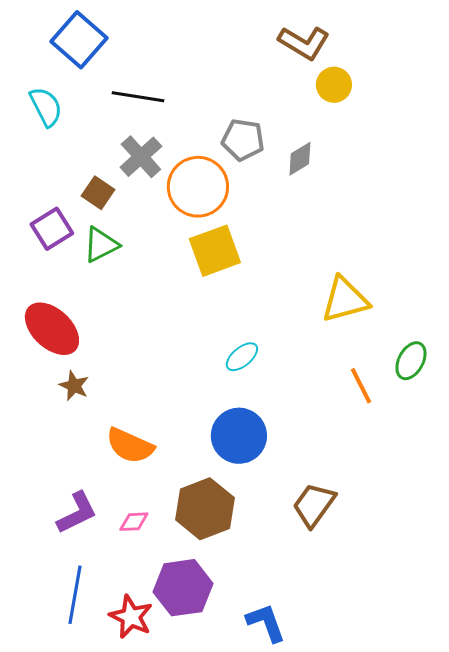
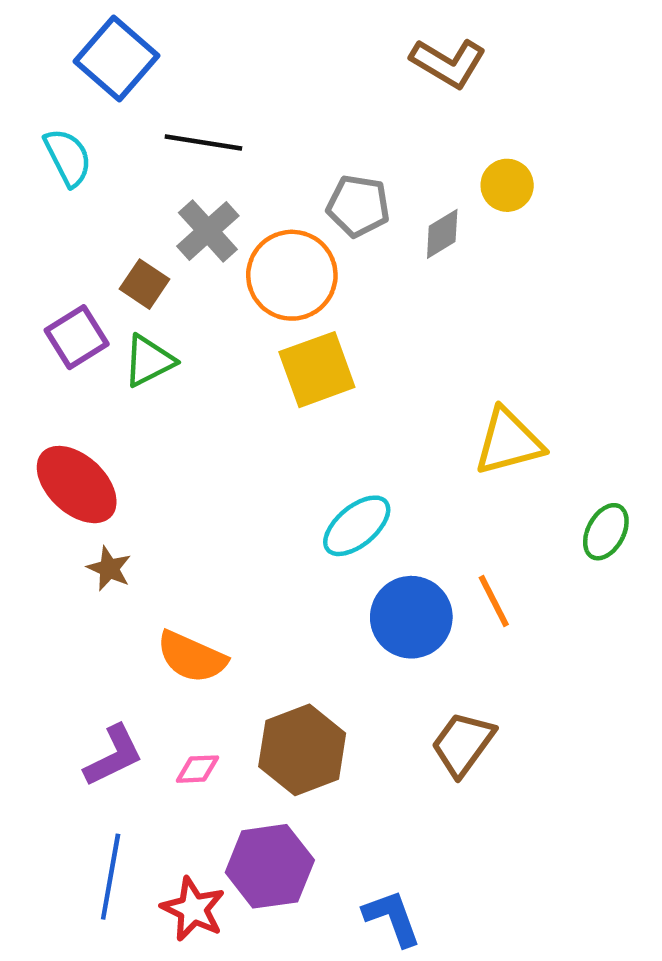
yellow circle: (334, 85) -> (507, 185), moved
cyan ellipse: (242, 357) -> (357, 526), size x1.4
orange line: (361, 386) -> (494, 601), moved
blue circle: (239, 436) -> (411, 617), moved

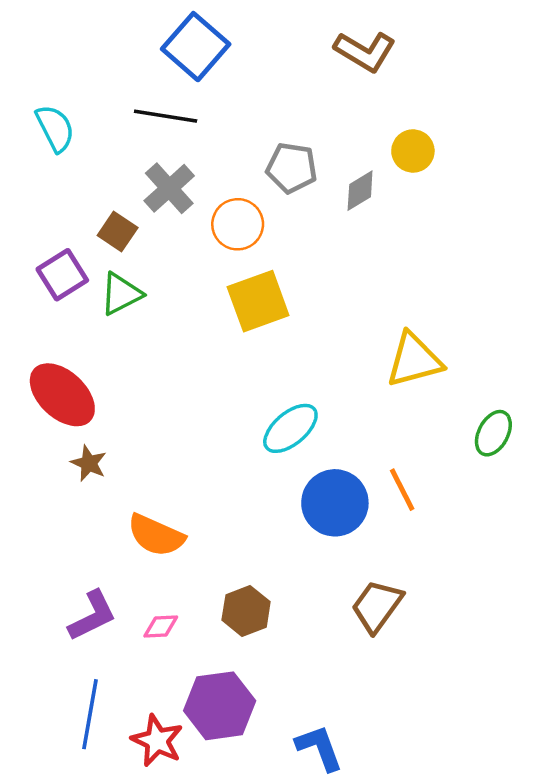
blue square: (116, 59) -> (196, 47), moved
orange circle: (292, 275) -> (238, 224), size x0.7
brown hexagon: (302, 750) -> (246, 611), size x0.7

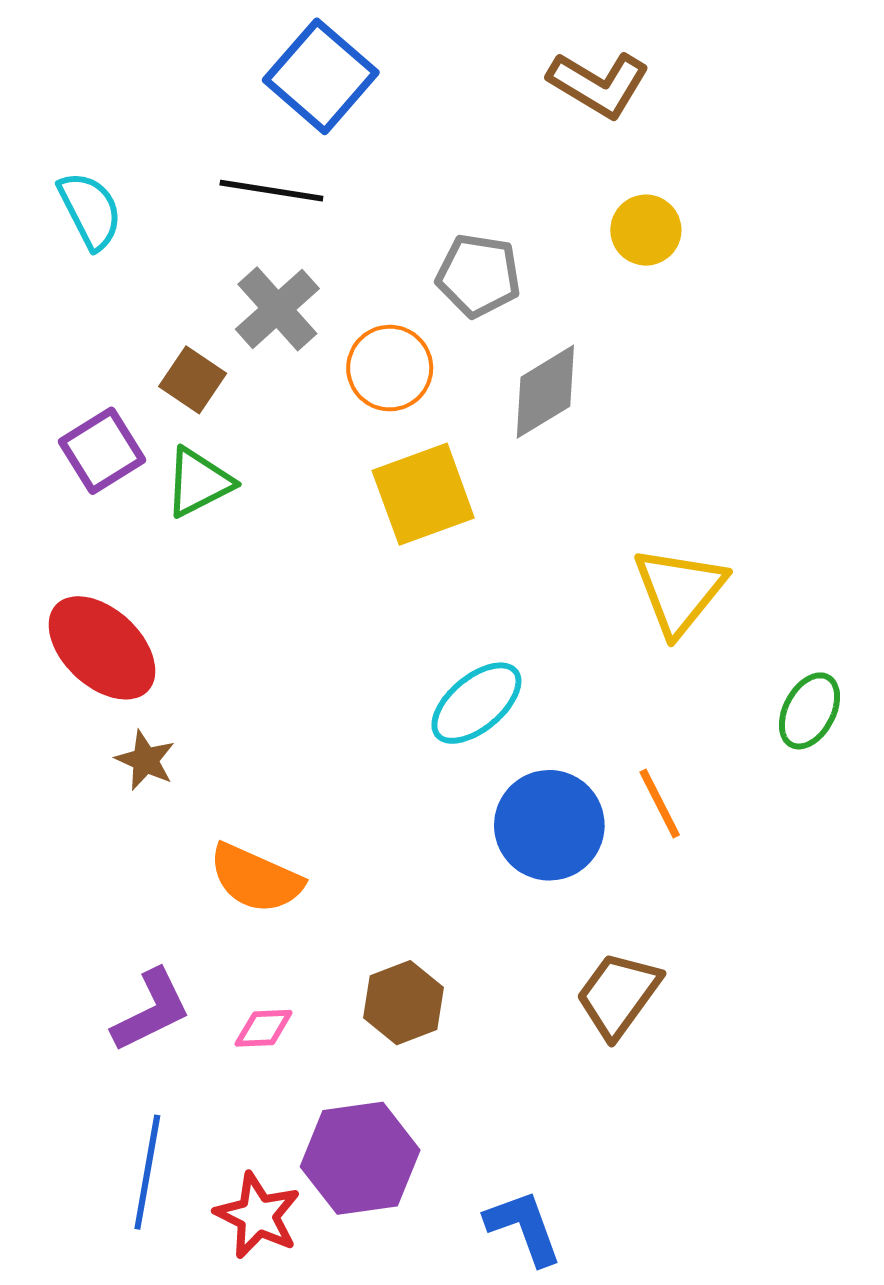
yellow circle: (413, 151) -> (646, 230), moved
gray diamond: (360, 191) -> (545, 392), moved, size x1.4
yellow triangle: (414, 360) -> (679, 591), turned -36

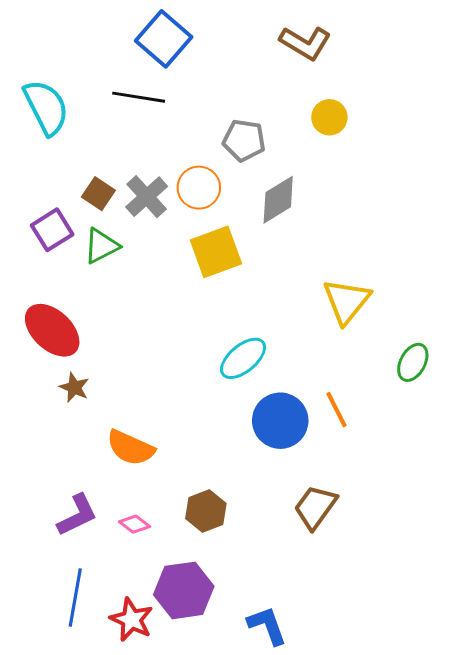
cyan semicircle: (90, 210) -> (46, 107), size x1.4
gray cross: (277, 309) -> (147, 197), moved
pink diamond: (264, 1028) -> (135, 524), turned 40

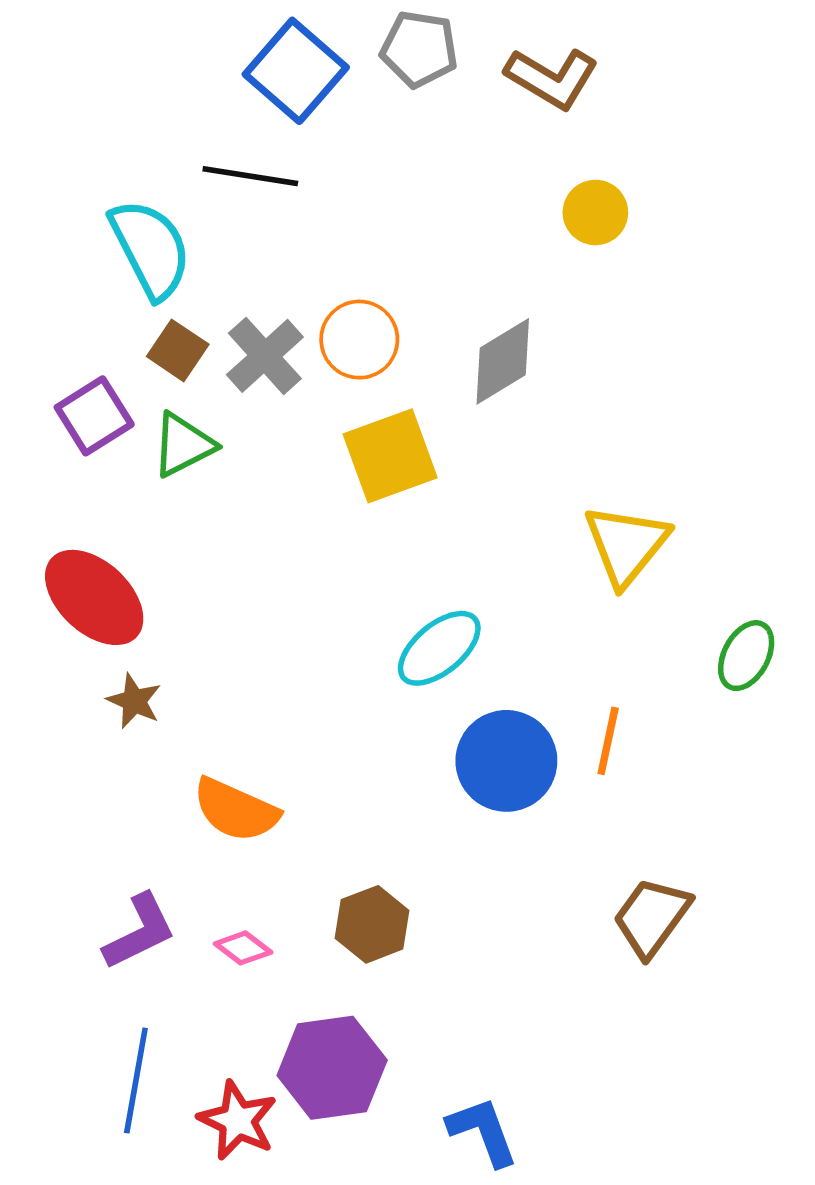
cyan semicircle: (46, 107) -> (150, 249), moved
gray pentagon: (244, 140) -> (419, 49), moved
orange line: (336, 410) -> (608, 741), turned 39
brown trapezoid: (315, 507) -> (652, 917), moved

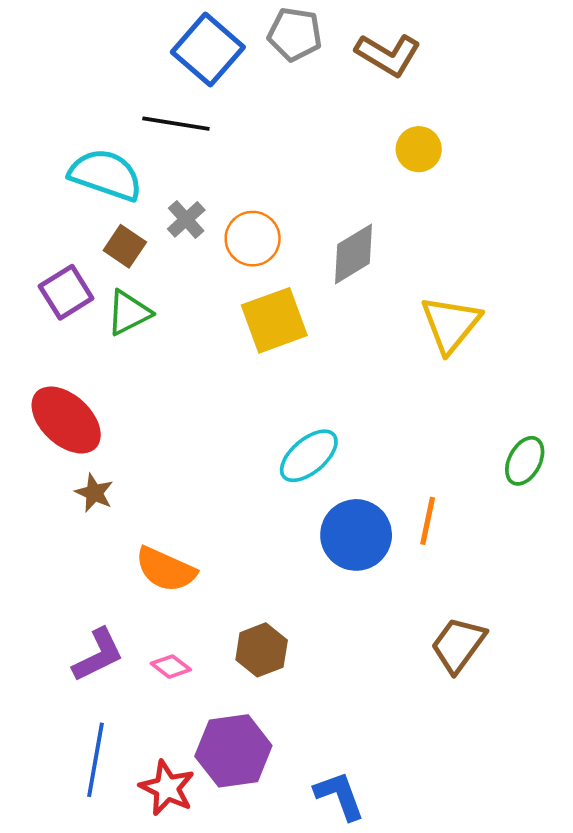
cyan semicircle: (150, 249) -> (106, 175), turned -44
gray cross: (265, 356) -> (186, 219), moved, size x0.7
yellow triangle: (626, 545) -> (451, 324), moved

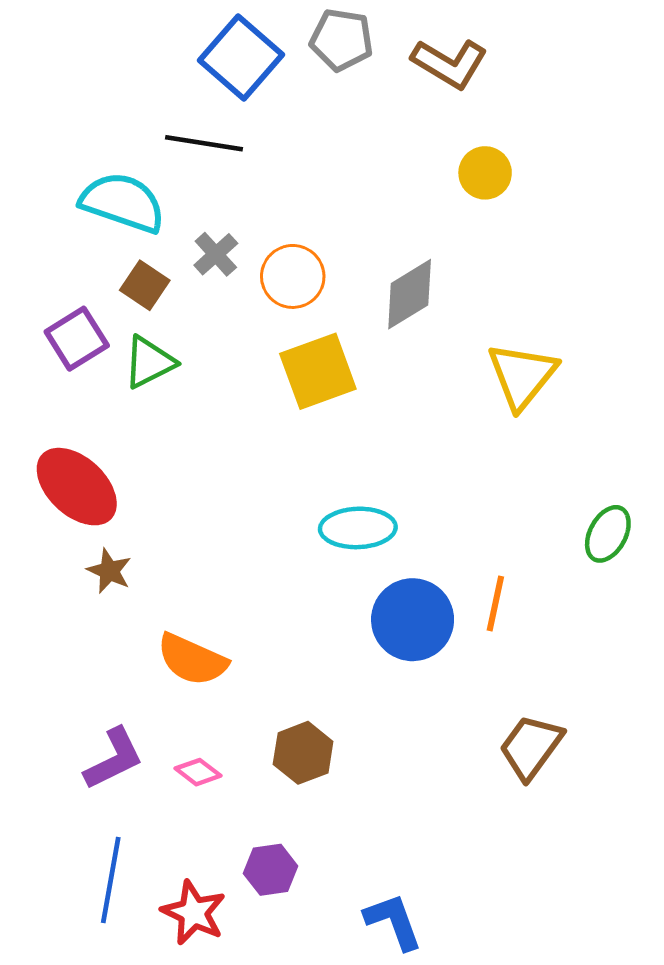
cyan ellipse: (309, 456) -> (358, 528), turned 38
purple hexagon: (233, 751) -> (271, 870), size x0.6

